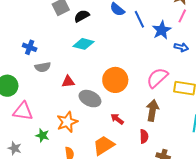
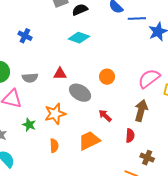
blue line: (139, 19) -> (137, 19), turned -72
gray semicircle: (43, 67) -> (30, 78), moved
orange circle: (115, 80) -> (107, 77), size x0.6

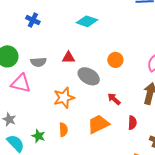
green star: (29, 125) -> (38, 136), moved
red semicircle: (130, 136) -> (132, 123), moved

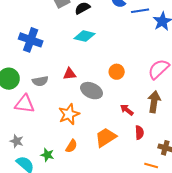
blue cross: (33, 20) -> (31, 40), size x1.6
red arrow: (114, 99) -> (127, 110), moved
orange semicircle: (63, 130) -> (71, 146), turned 40

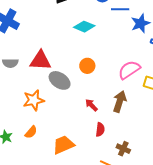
cyan diamond: (84, 36) -> (84, 27), moved
red triangle: (70, 74) -> (41, 61), size x1.6
orange trapezoid: (106, 137) -> (63, 145), moved

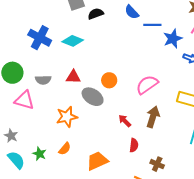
cyan diamond: (84, 27) -> (73, 41), moved
red triangle: (41, 61) -> (73, 77), size x0.7
orange circle: (87, 66) -> (109, 80), moved
pink semicircle: (129, 70) -> (147, 85), moved

